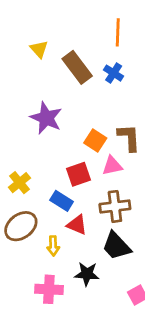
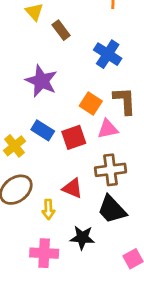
brown rectangle: (77, 67) -> (61, 30), moved, size x0.6
blue cross: (114, 73) -> (108, 54), moved, size x1.4
blue rectangle: (62, 201) -> (43, 130), moved

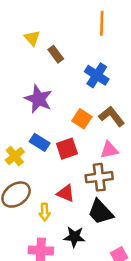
brown L-shape: (125, 101) -> (112, 116), turned -35
pink triangle: (108, 129) -> (109, 150), moved

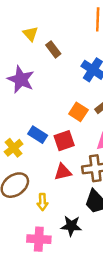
purple star: (38, 99) -> (21, 79), moved
red triangle: (66, 193) -> (63, 172), moved, turned -36

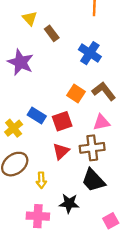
red triangle: (63, 172) -> (61, 151), turned -30

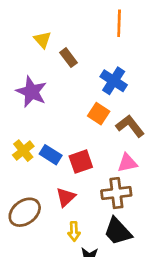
orange square: (76, 94) -> (99, 114), moved
yellow cross: (14, 128) -> (23, 151), moved
red triangle: (61, 151) -> (66, 197), moved
yellow arrow: (41, 180) -> (74, 231), moved

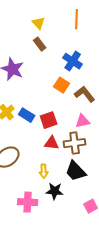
yellow triangle: (42, 40) -> (39, 23), moved
red triangle: (66, 197) -> (52, 143), moved, turned 49

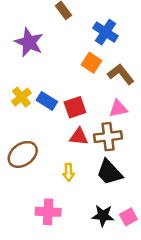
black star: (55, 191) -> (103, 216), moved

